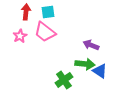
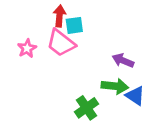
red arrow: (26, 12) -> (59, 16), moved
cyan square: (48, 12) -> (74, 25), moved

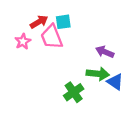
red arrow: (59, 16) -> (39, 22), moved, turned 54
pink trapezoid: (61, 43) -> (52, 37), turned 30

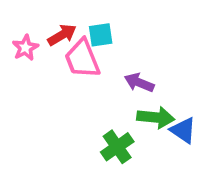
pink star: (23, 41) -> (25, 48), moved
purple arrow: (105, 52) -> (139, 83), moved

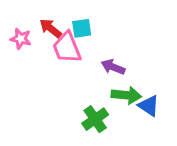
red arrow: (62, 35) -> (50, 28), turned -110
pink star: (25, 48) -> (21, 39), turned -30

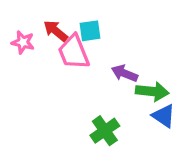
green arrow: (126, 95) -> (152, 91), moved

